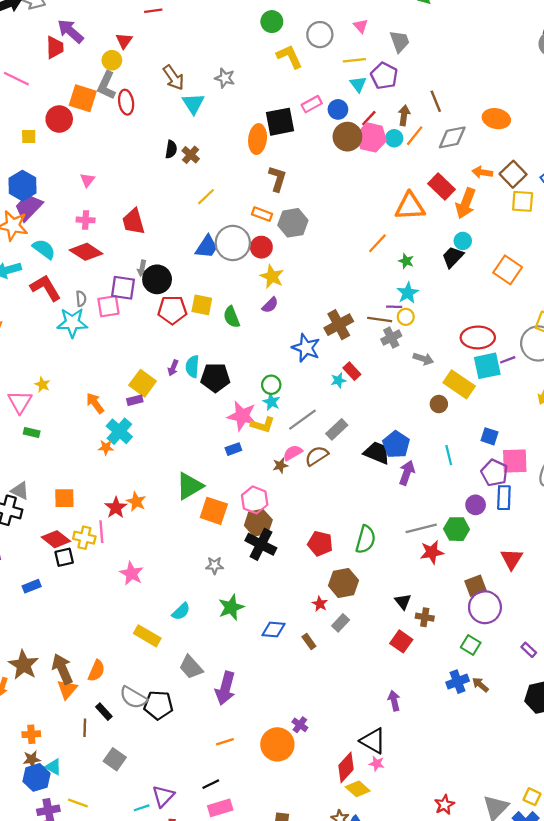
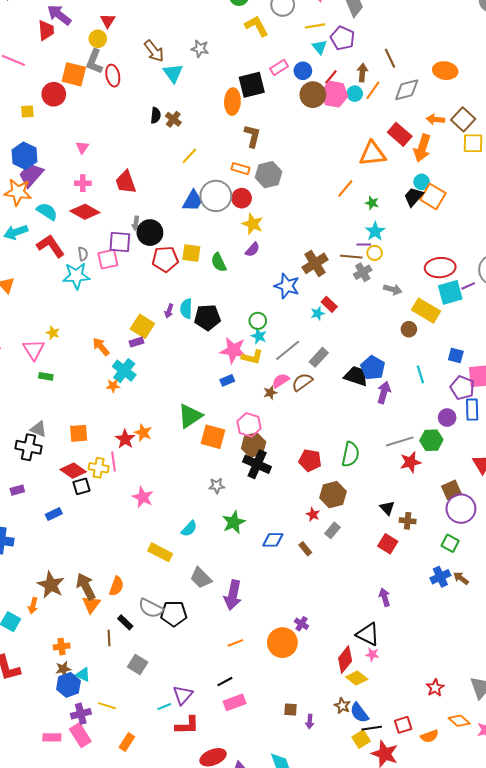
orange square: (508, 270) -> (433, 196), moved

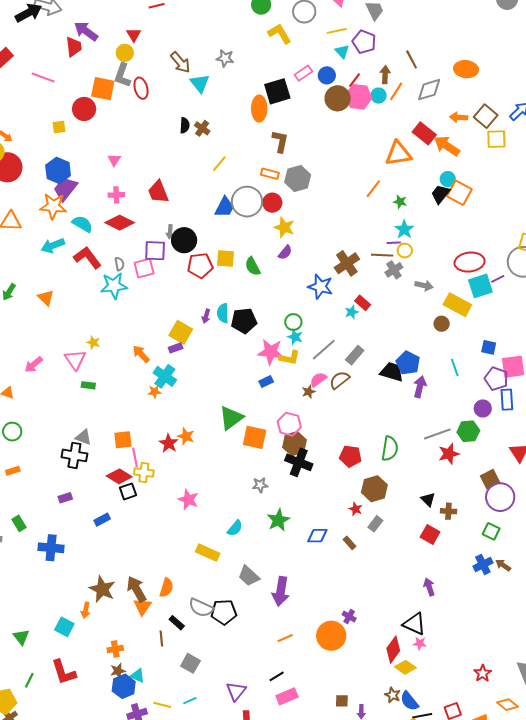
orange arrow: (422, 148) -> (447, 146), turned 108
pink line: (113, 461) -> (135, 457), moved
cyan line: (164, 707) -> (190, 701), moved

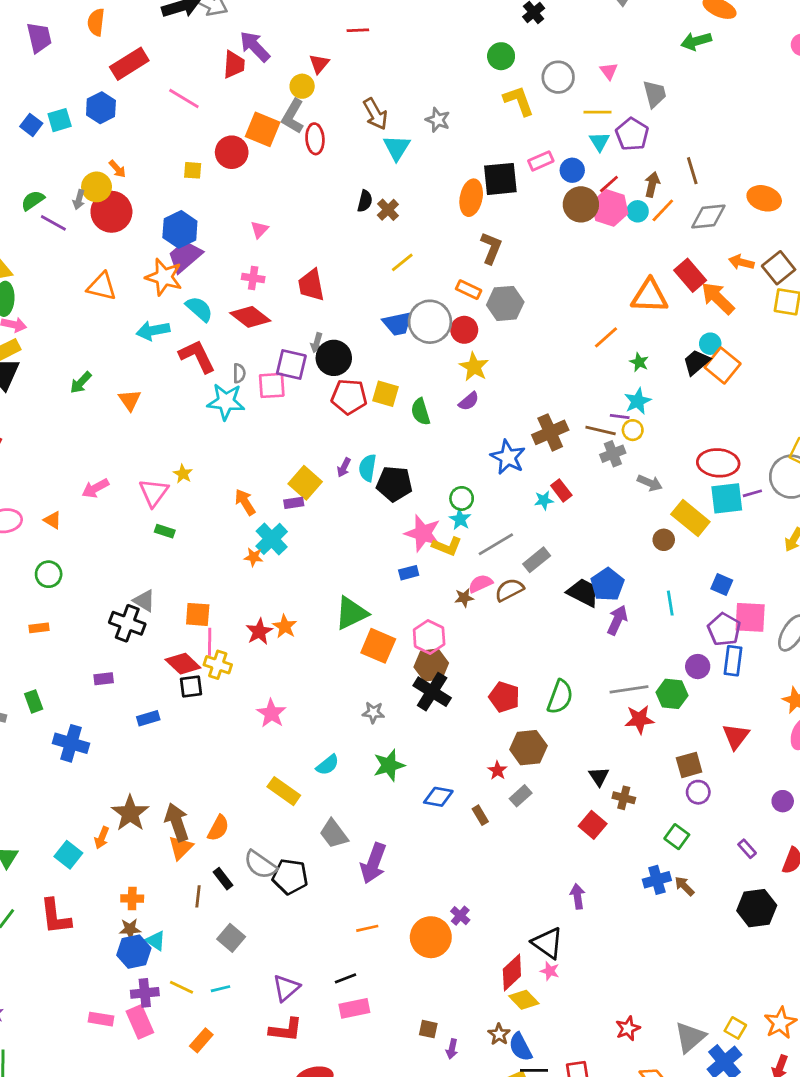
blue trapezoid: (224, 207) -> (398, 324), turned 40
purple circle: (500, 497) -> (698, 792), size x0.6

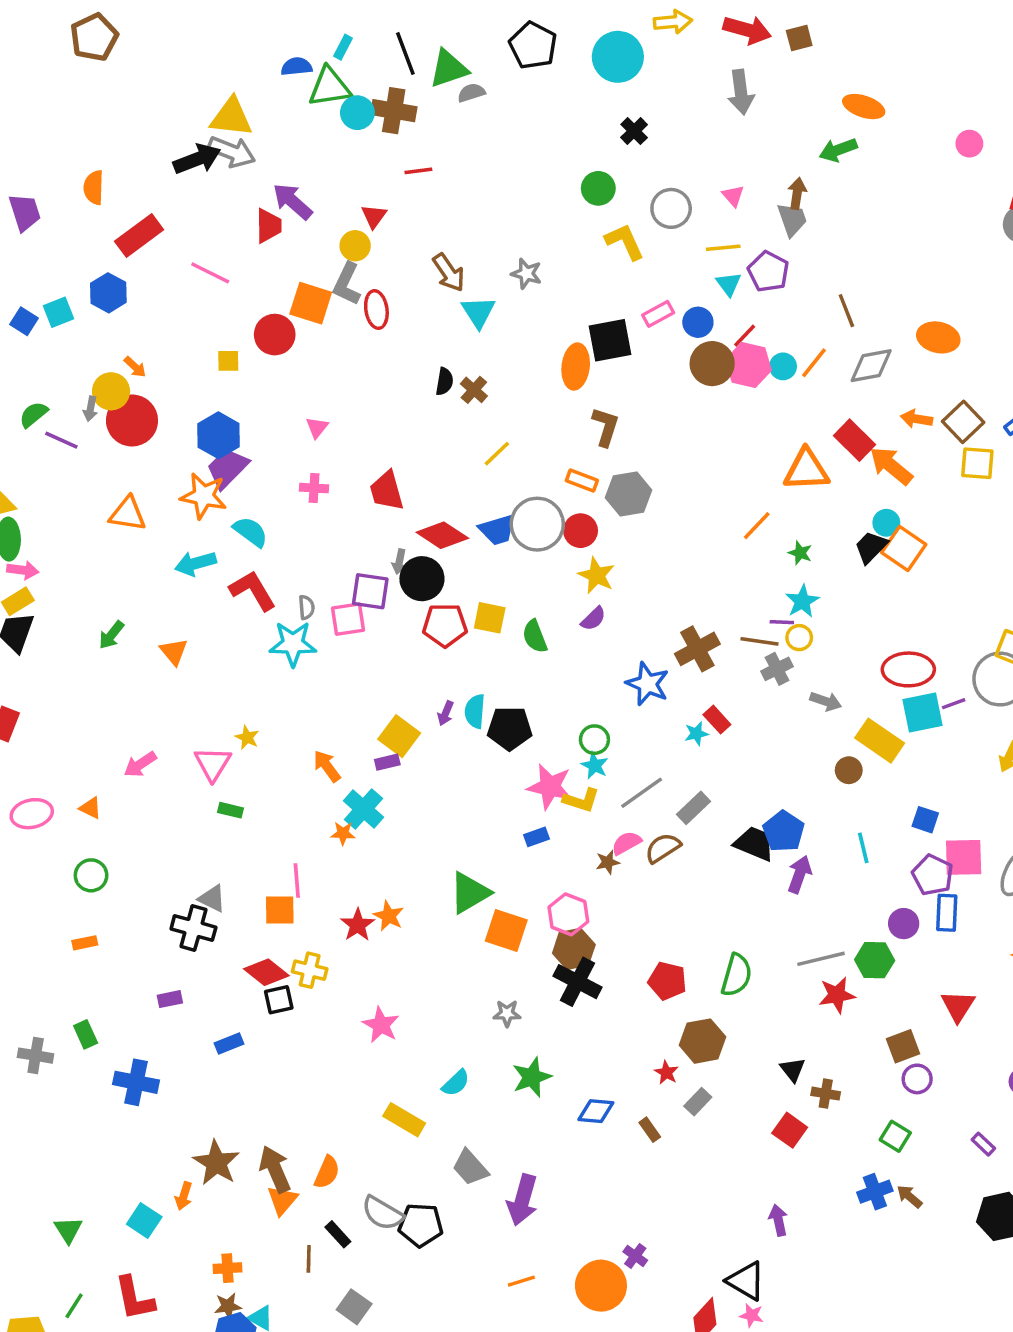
brown arrow: (652, 184) -> (797, 193), moved
red diamond: (250, 317) -> (442, 535), moved
pink line: (210, 642) -> (297, 880), moved

